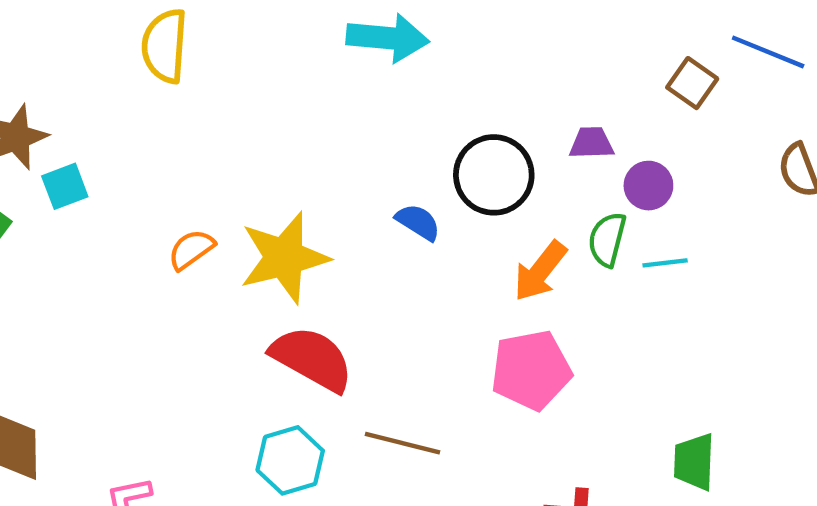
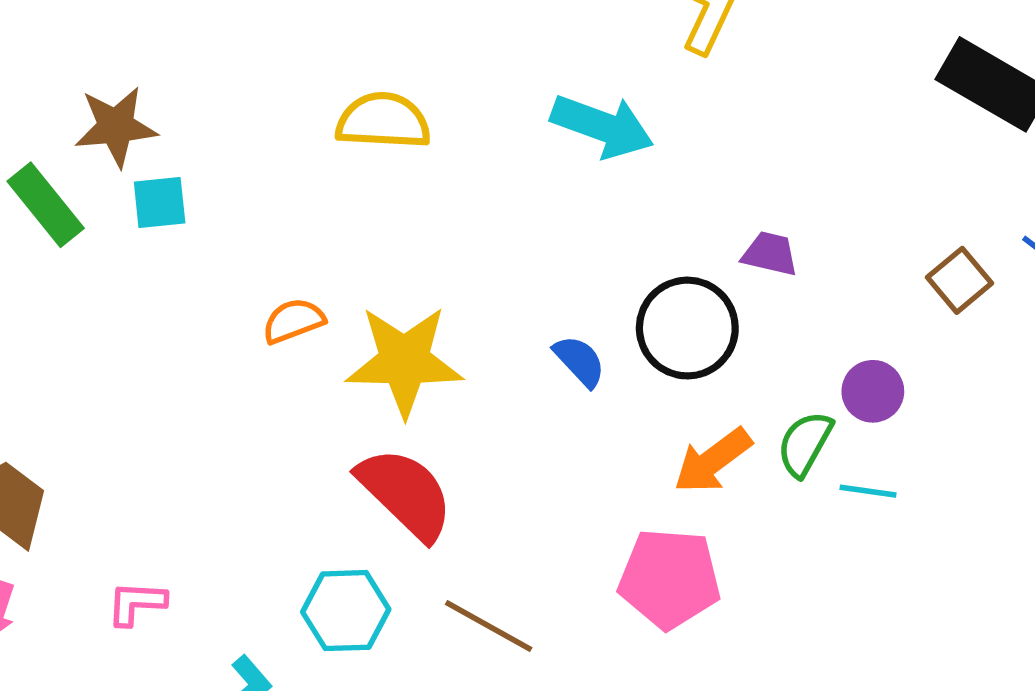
yellow semicircle: (165, 46) -> (383, 121), moved, turned 74
purple trapezoid: (591, 143) -> (770, 254), moved

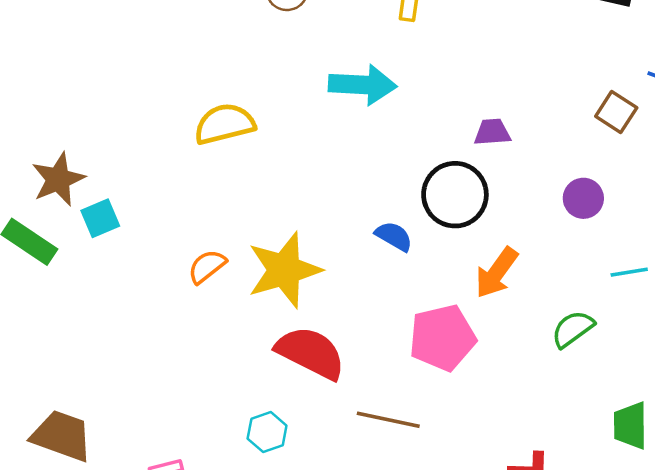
green semicircle: (805, 444) -> (573, 329), moved, turned 42
cyan line: (868, 491) -> (629, 272), moved
pink pentagon: (670, 579) -> (442, 338), moved
cyan hexagon: (346, 611) -> (267, 432), moved, size x0.7

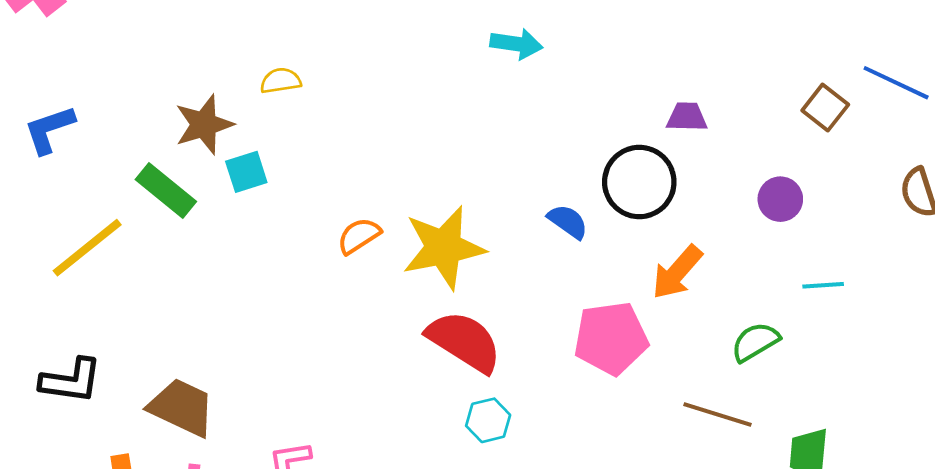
cyan arrow: (363, 85) -> (516, 44), moved, size x0.7
yellow semicircle: (224, 124) -> (281, 81), moved, size x0.6
brown line: (388, 420) -> (717, 414), moved
cyan hexagon: (267, 432) -> (488, 420), moved

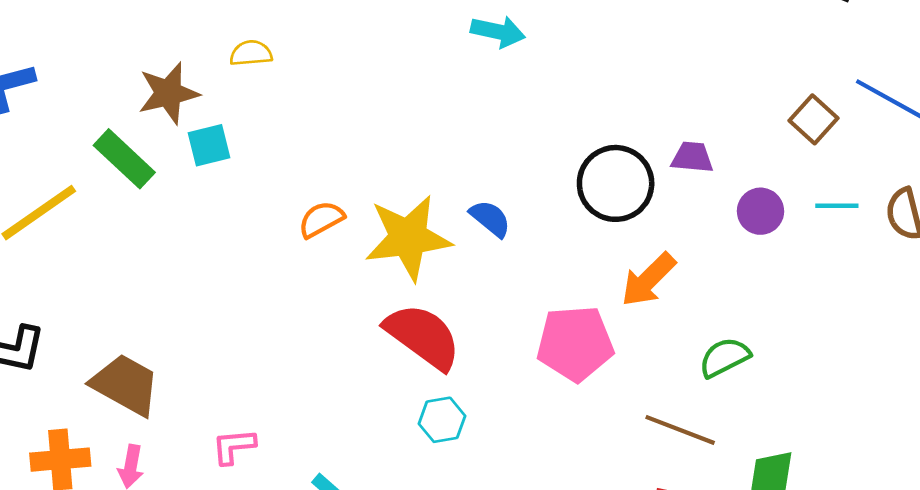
purple trapezoid: (687, 117) -> (692, 157), moved
blue semicircle: (568, 222) -> (490, 218), moved
cyan line: (823, 285) -> (837, 206), moved

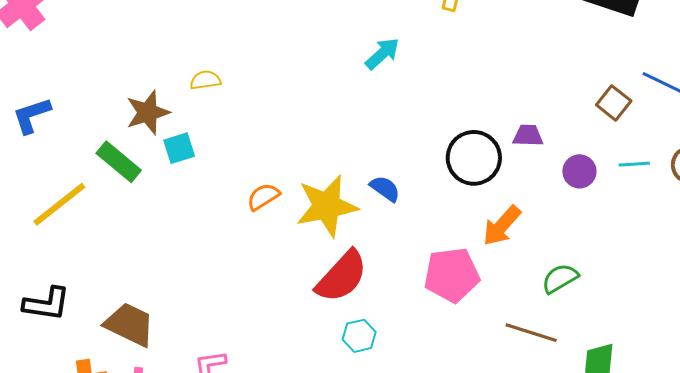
cyan arrow: (498, 32) -> (382, 54), turned -51
red semicircle: (423, 336) -> (342, 276), turned 100

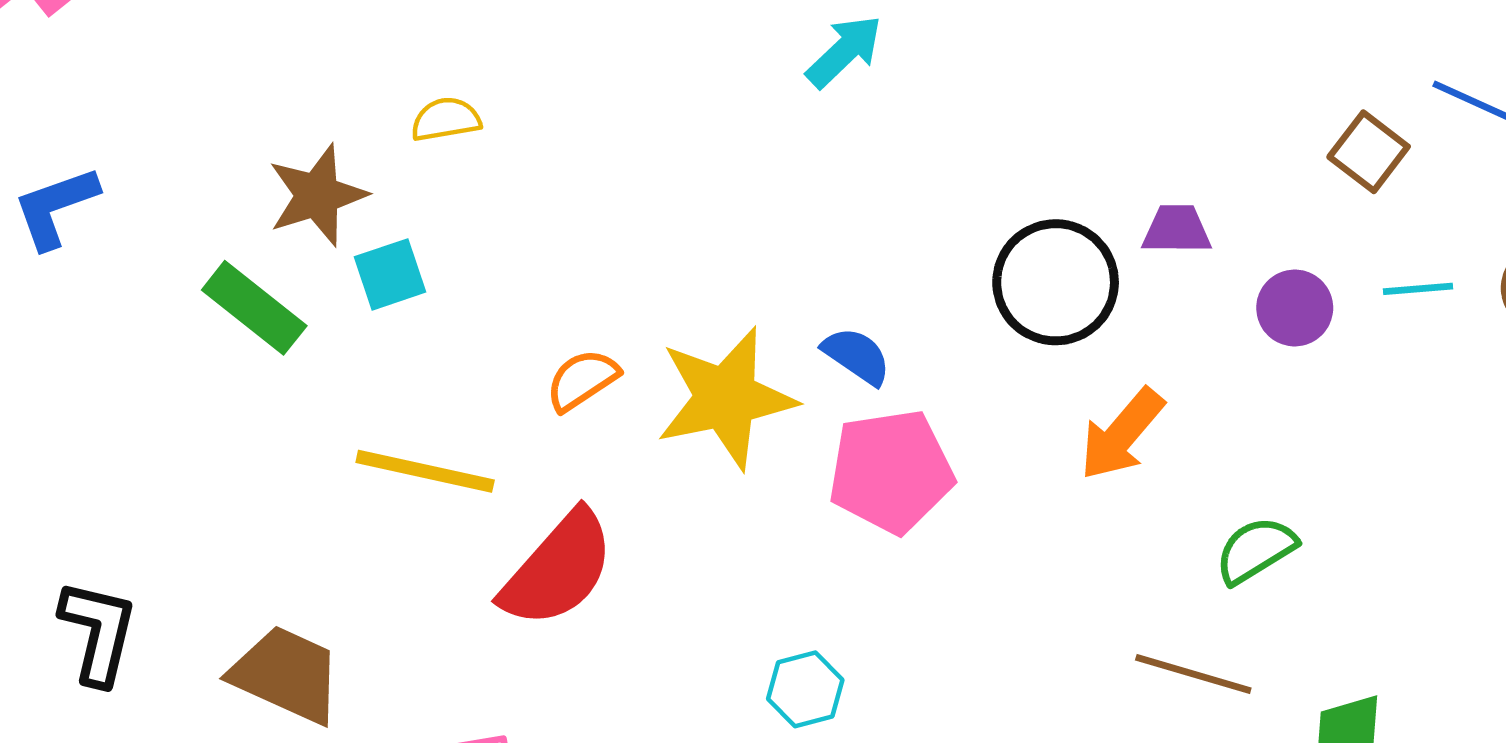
yellow line: (59, 204) -> (425, 471), moved, turned 52
pink pentagon: (452, 275) -> (891, 471), moved
red semicircle: (342, 276) -> (558, 569), moved
black L-shape: (47, 304) -> (98, 632), turned -84

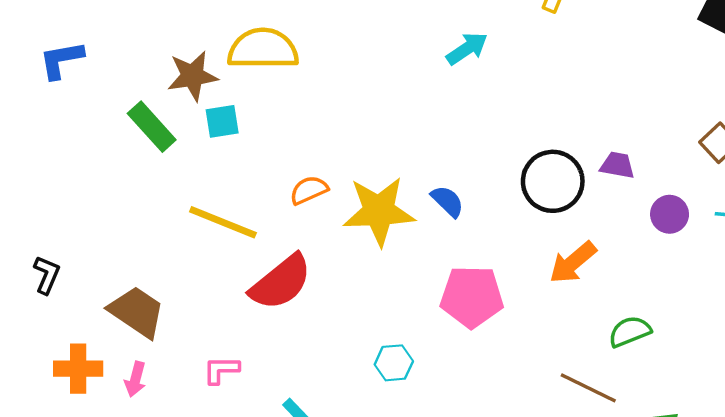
yellow semicircle: (446, 119) -> (263, 49), size x2.0
pink pentagon: (891, 471) -> (472, 297), moved
black L-shape: (98, 632) -> (47, 275), size x0.7

